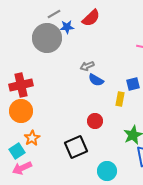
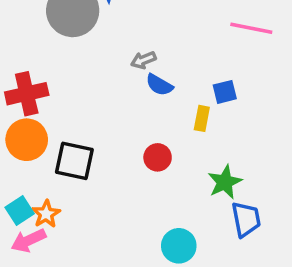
orange star: (32, 138) -> (46, 214), moved
black square: (76, 147) -> (74, 161), moved, turned 35

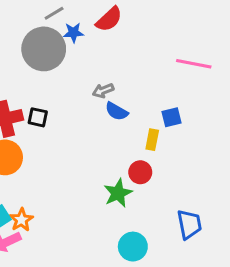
red circle: (158, 157) -> (140, 172), moved
black square: (74, 161) -> (38, 117), moved, size x0.6
green star: (225, 182) -> (118, 193), moved

